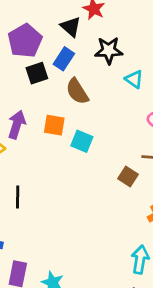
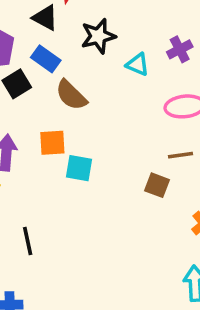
blue rectangle: (64, 59) -> (46, 59), turned -75
cyan square: (82, 141) -> (79, 168), moved

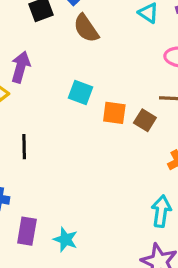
orange square: (52, 143) -> (114, 113), moved

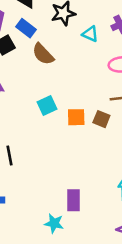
cyan square: (81, 93) -> (47, 105), turned -36
purple rectangle: (27, 231) -> (74, 200), moved

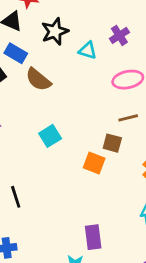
orange square: (76, 117) -> (94, 163), moved, turned 30

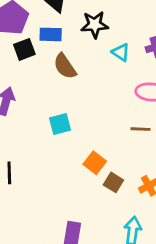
blue rectangle: (16, 53) -> (51, 34), turned -45
brown square: (112, 143) -> (113, 182), moved

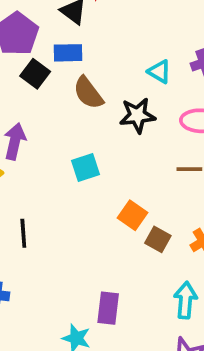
black star: (95, 25) -> (137, 115), moved
black square: (24, 49) -> (35, 74), turned -30

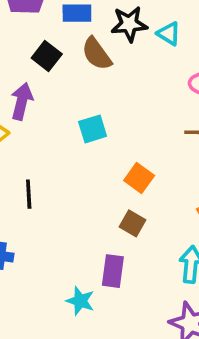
black square: (35, 74) -> (47, 56), moved
black star: (137, 115) -> (129, 24), moved
brown square: (158, 239) -> (133, 223), moved

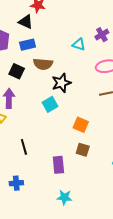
black star: (129, 24) -> (61, 83), moved
brown semicircle: (97, 54) -> (43, 64), turned -36
purple rectangle: (113, 271) -> (58, 165), moved

